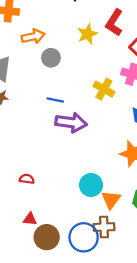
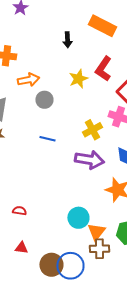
yellow cross: (104, 89) -> (92, 130), turned 30
purple arrow: (71, 122) -> (89, 160), moved
brown cross: (104, 227) -> (99, 249), moved
brown circle: (47, 237) -> (51, 265), moved

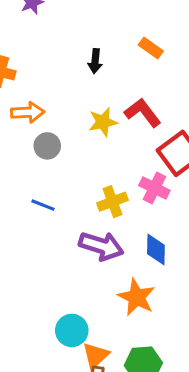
orange rectangle: (102, 26) -> (151, 48), size x0.6
red L-shape: (103, 69) -> (143, 113), turned 100

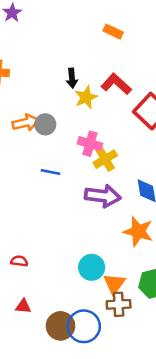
black arrow: (95, 61) -> (72, 78), moved
orange arrow: (28, 112) -> (26, 123), moved
pink cross: (154, 188) -> (90, 144), moved

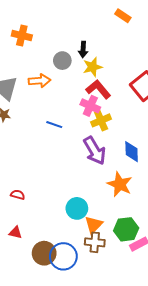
red L-shape: (116, 84) -> (98, 89), moved
gray circle: (45, 124) -> (62, 61), moved
purple arrow: (103, 196) -> (95, 151), turned 44

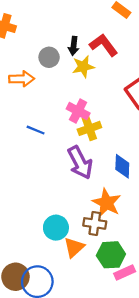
red L-shape: (98, 89) -> (104, 45), moved
brown cross: (95, 242) -> (95, 223), moved

